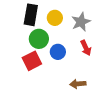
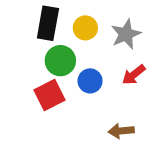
red arrow: (86, 48) -> (134, 75), turned 77

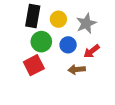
blue circle: (90, 81) -> (68, 45), moved
brown arrow: (121, 131) -> (77, 69), moved

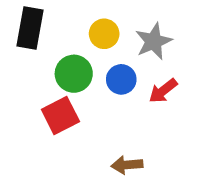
black rectangle: (33, 16) -> (30, 28), moved
brown arrow: (77, 69) -> (127, 165), moved

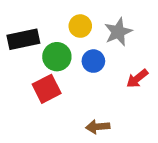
black rectangle: (30, 28) -> (23, 39), moved, turned 68
red arrow: (163, 91) -> (137, 79), moved

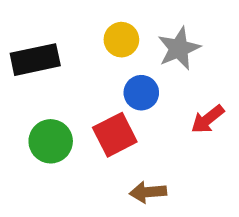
green circle: (57, 57) -> (51, 141), moved
red square: (47, 89) -> (115, 135), moved

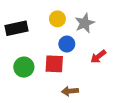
red square: (115, 135) -> (54, 64), turned 30

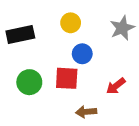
gray star: (85, 23) -> (122, 28), moved
red arrow: (98, 57) -> (116, 86), moved

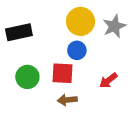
yellow circle: (71, 23) -> (81, 21), moved, size x1.5
brown arrow: (86, 112) -> (67, 100), moved

